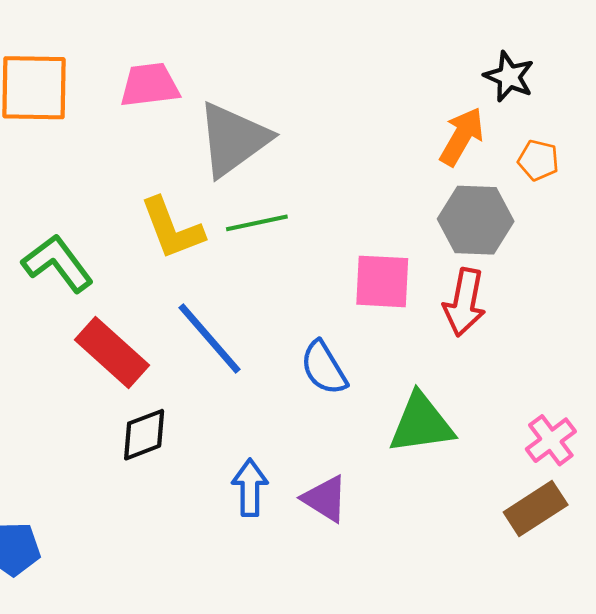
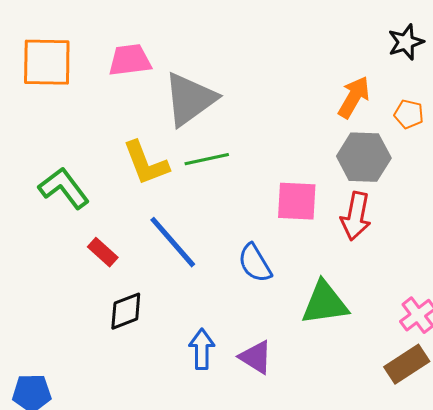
black star: (509, 77) -> (406, 42), moved, turned 30
red rectangle: (112, 352) -> (103, 252), size x0.6

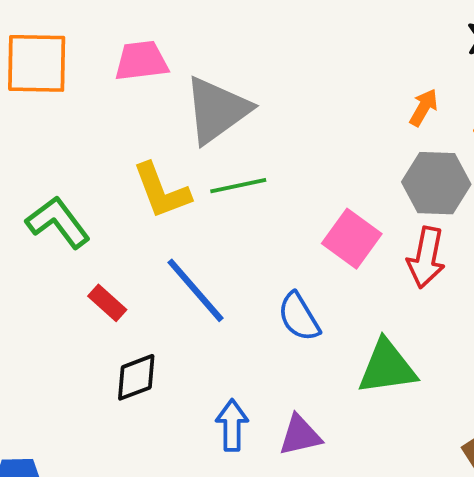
orange arrow: (354, 97) -> (424, 108), size x0.7
pink square: (297, 201) -> (352, 239), turned 33
purple triangle: (256, 357) -> (300, 435), turned -45

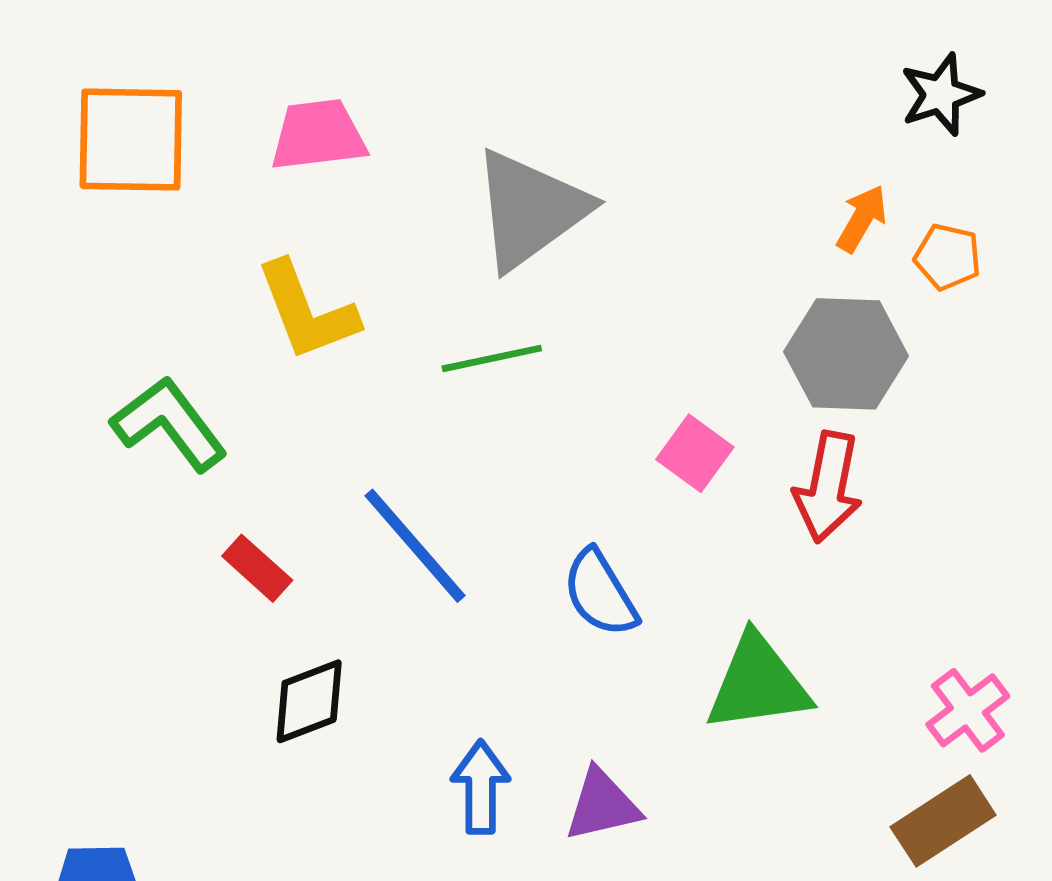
orange arrow: (424, 108) -> (862, 219), moved
gray triangle: (217, 110) -> (530, 210), moved
yellow L-shape: (161, 191) -> (307, 311), moved
pink square: (352, 239) -> (695, 453), size x0.7

